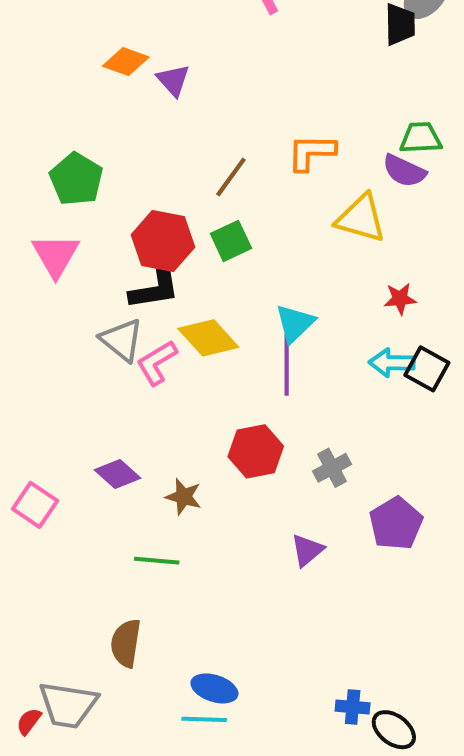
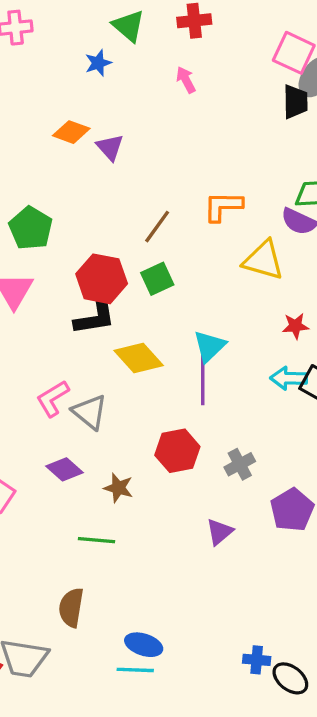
gray triangle: (122, 340) -> (90, 412), moved
pink L-shape: (157, 363) -> (53, 398), moved

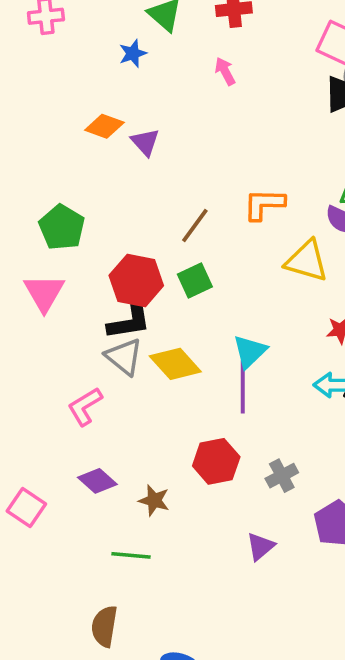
gray triangle: (90, 412) -> (124, 357), moved

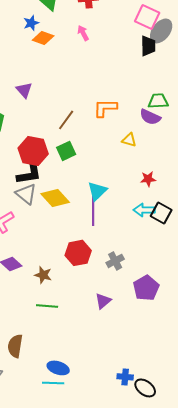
orange diamond: (104, 126) -> (43, 38), moved
purple triangle: (145, 142) -> (24, 90), moved
yellow triangle: (307, 261) -> (129, 140), size x0.6
green line: (131, 555) -> (47, 306), moved

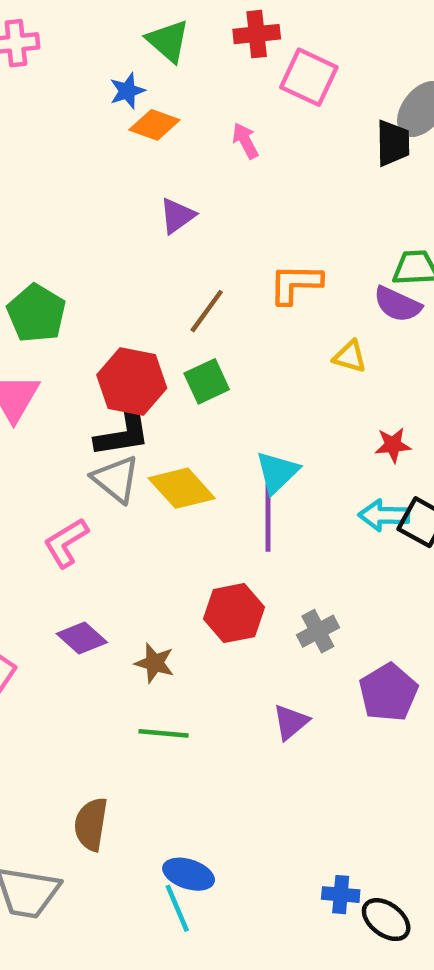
pink square: (147, 17) -> (309, 77), moved
pink arrow: (83, 33) -> (245, 141), moved
purple triangle: (24, 90) -> (177, 216), moved, turned 36
cyan line: (53, 383) -> (177, 908), turned 65

